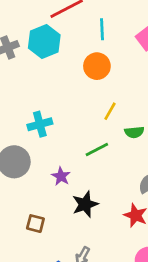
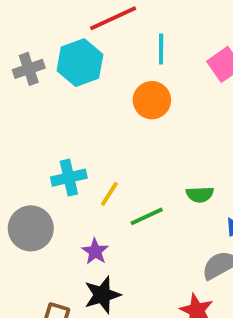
yellow line: (110, 111) -> (109, 194), moved
black star: (85, 204) -> (102, 295), moved

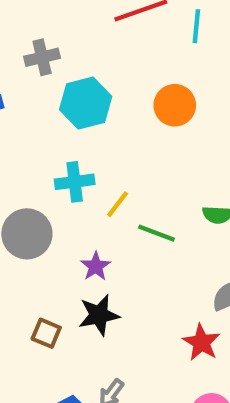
cyan line: (161, 49) -> (196, 26), moved
cyan hexagon: (80, 63) -> (86, 103), moved
green line: (147, 216) -> (156, 233), turned 40

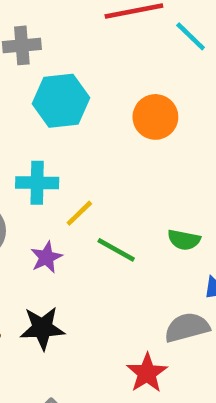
cyan line: (196, 26) -> (191, 36), turned -60
purple star: (96, 266) -> (46, 257), moved

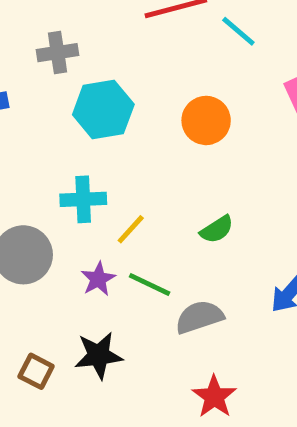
green semicircle: (184, 240) -> (217, 229), moved, turned -40
green line: (116, 250) -> (150, 285), moved
gray semicircle: (187, 327) -> (199, 317), moved

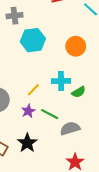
cyan cross: (83, 199) -> (61, 81), moved
yellow line: (131, 229) -> (33, 90), moved
black star: (99, 355) -> (27, 143), turned -30

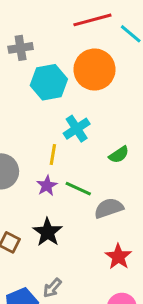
orange circle: (76, 46) -> (95, 70), moved, size x1.4
cyan cross: (61, 81) -> (77, 129), moved, turned -30
yellow line: (33, 90) -> (53, 154), turned -32

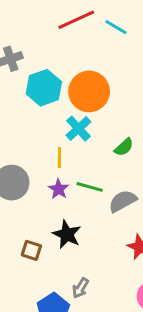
orange circle: (95, 70) -> (89, 91), moved

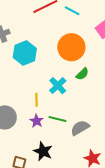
orange circle: (89, 91) -> (71, 47), moved
cyan cross: (78, 129) -> (58, 86), moved
green semicircle: (124, 147) -> (82, 74), moved

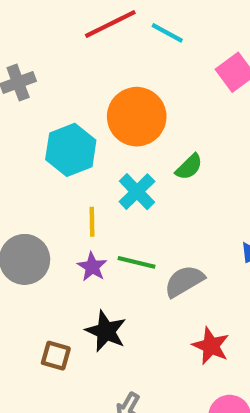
orange circle: (71, 47) -> (137, 117), moved
cyan hexagon: (25, 53) -> (71, 150), moved

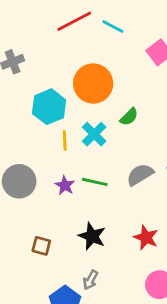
yellow line: (92, 222) -> (65, 140), moved
gray semicircle: (184, 281) -> (140, 175), moved
black star: (106, 331) -> (92, 236), moved

